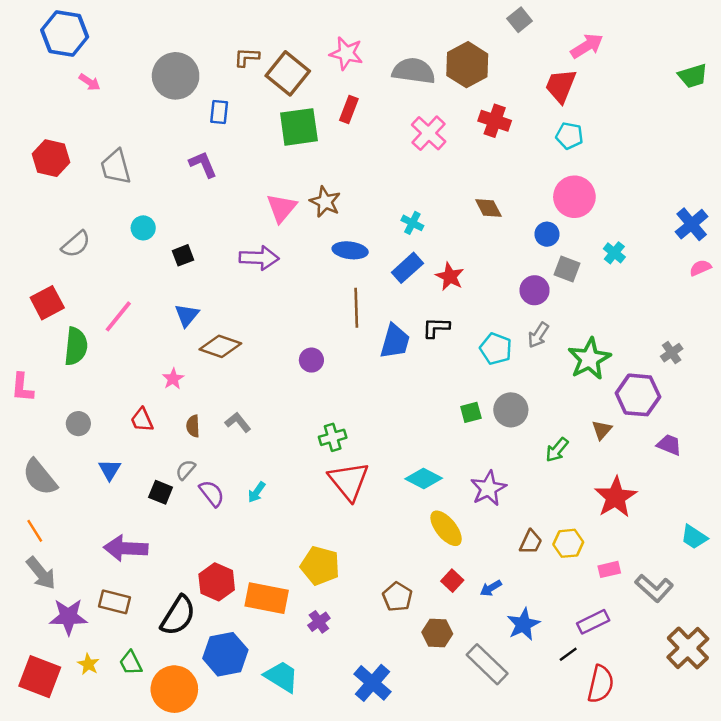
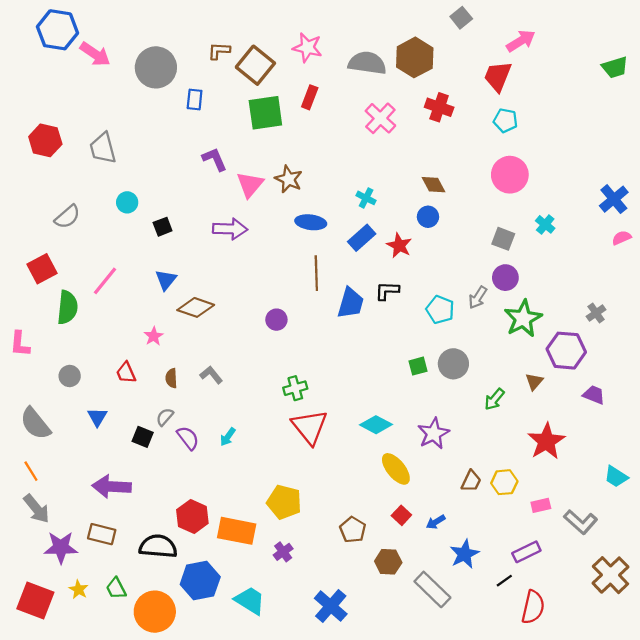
pink arrow: (90, 82) -> (95, 54), moved, size x1.6
purple L-shape: (203, 164) -> (215, 159), moved
blue circle: (547, 234) -> (428, 217), moved
purple circle: (535, 290) -> (505, 278), moved
black semicircle: (178, 616) -> (158, 546), turned -117

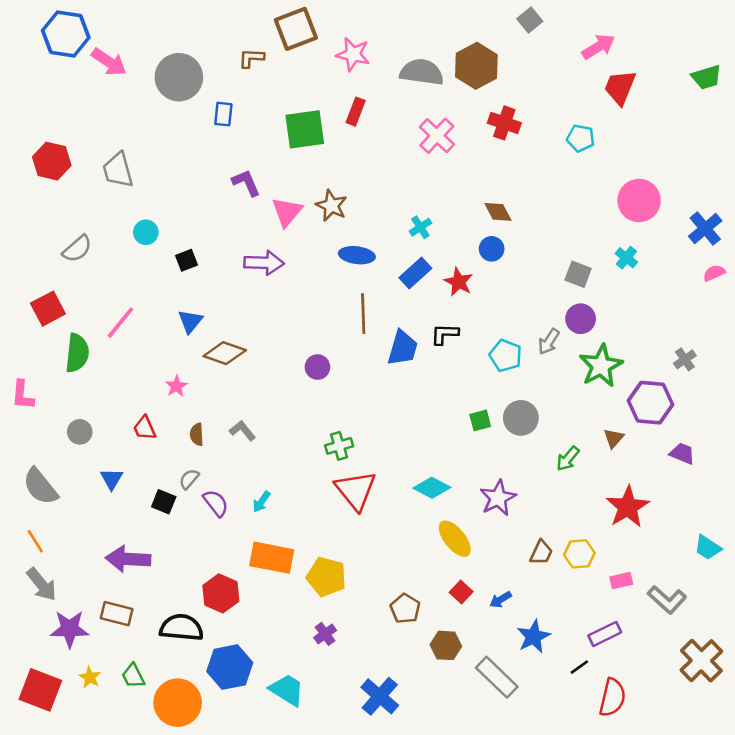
brown square: (255, 65) -> (296, 29), moved, turned 30
red trapezoid: (498, 76) -> (620, 87), moved
pink circle: (510, 175) -> (639, 201), moved
cyan cross: (366, 198) -> (420, 227), turned 30
orange rectangle: (237, 531) -> (272, 558), moved

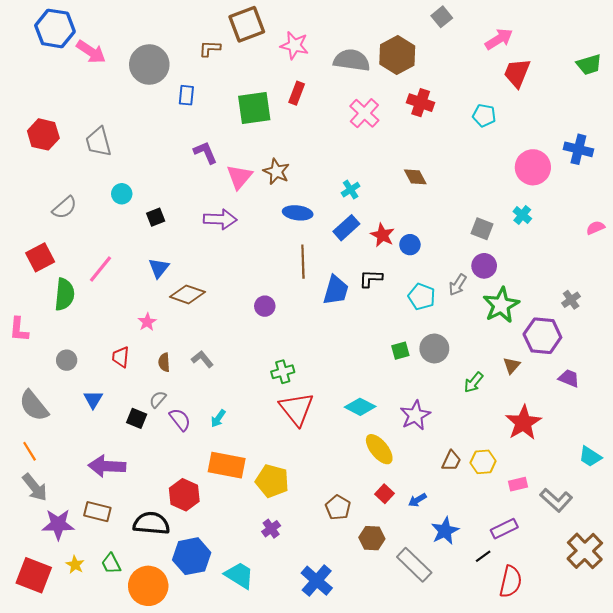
blue cross: (705, 228) -> (578, 149), moved, turned -36
blue circle: (492, 249) -> (410, 245), moved
red trapezoid: (145, 428) -> (121, 357), turned 30

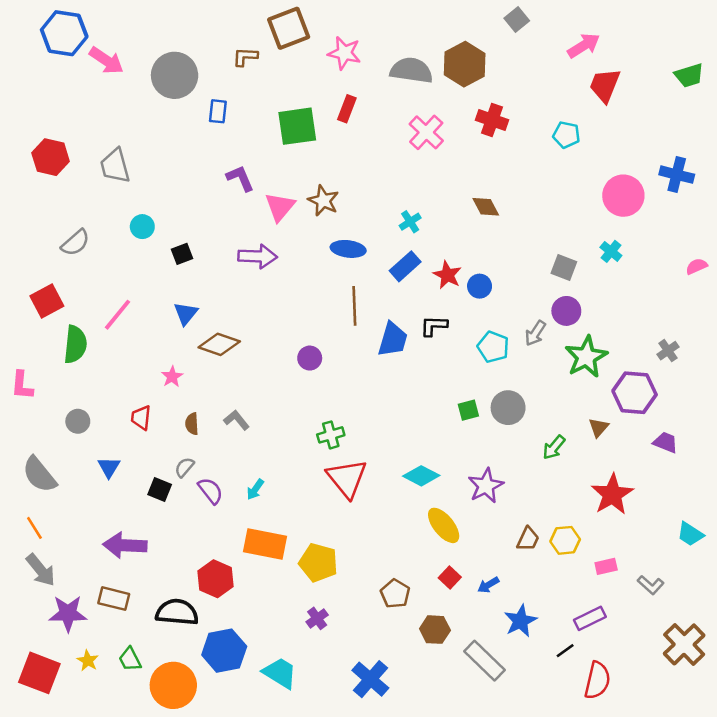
gray L-shape: (556, 500) -> (651, 585), size x0.7

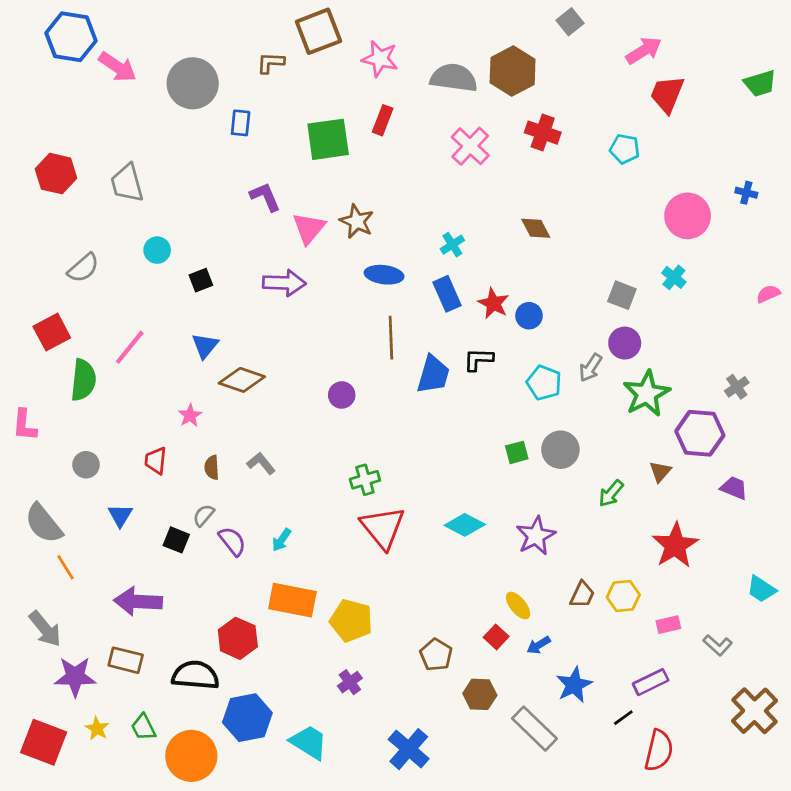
blue cross: (677, 175) -> (746, 193), size x0.6
blue rectangle: (405, 266) -> (447, 294), turned -72
yellow ellipse: (444, 525) -> (518, 606), moved, size x0.7
orange line: (34, 528) -> (66, 567), moved

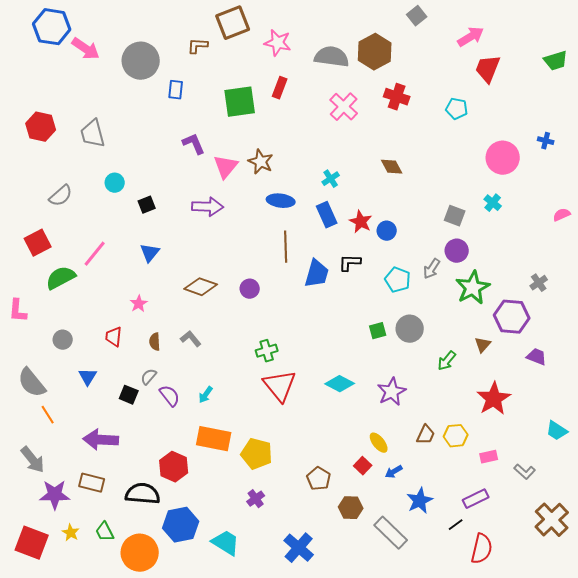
green semicircle: (83, 380) -> (61, 278), turned -124
brown diamond: (242, 380) -> (201, 287), moved

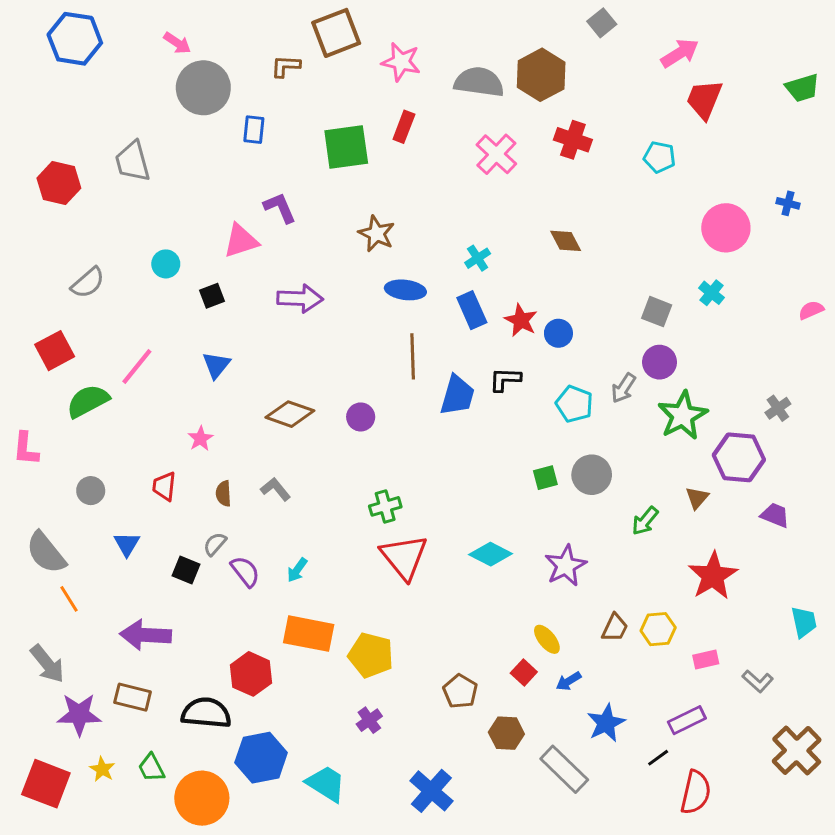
pink arrow: (86, 49) -> (177, 43), moved, size x0.7
gray trapezoid: (93, 134) -> (133, 161), moved
pink triangle: (226, 167) -> (241, 241), moved, turned 32
cyan trapezoid: (557, 431) -> (804, 622), turned -135

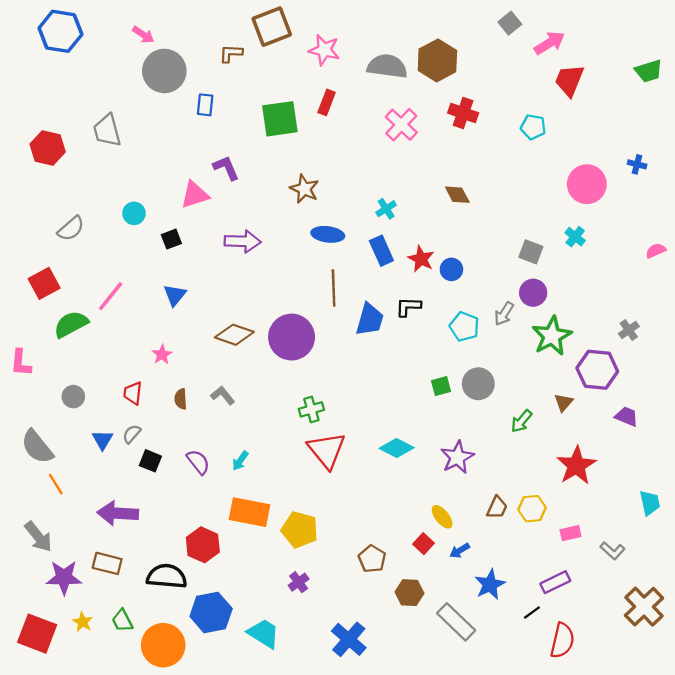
gray square: (602, 23) -> (510, 23), moved
purple circle: (361, 417) -> (292, 337), size x2.0
gray semicircle: (215, 544) -> (132, 434), moved

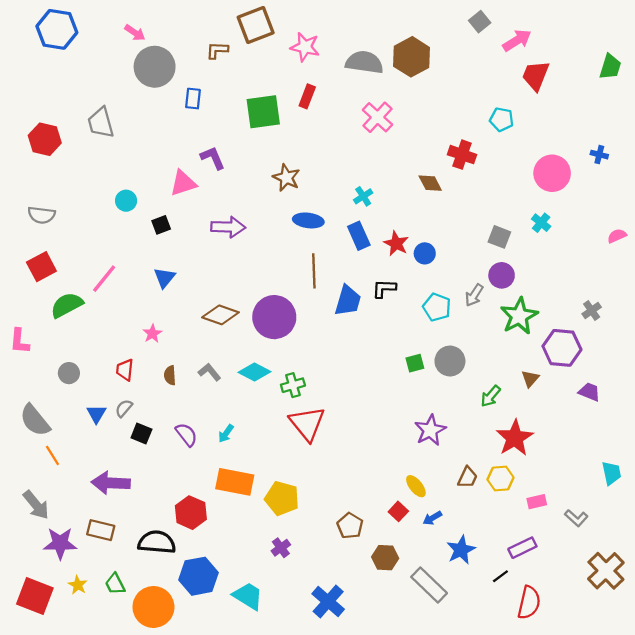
green trapezoid: (649, 71) -> (610, 67), turned -56
red cross: (463, 113) -> (462, 155), moved
gray semicircle: (71, 229) -> (41, 215), moved, turned 48
cyan diamond: (397, 448) -> (255, 372), moved
red star: (576, 465) -> (515, 438), moved

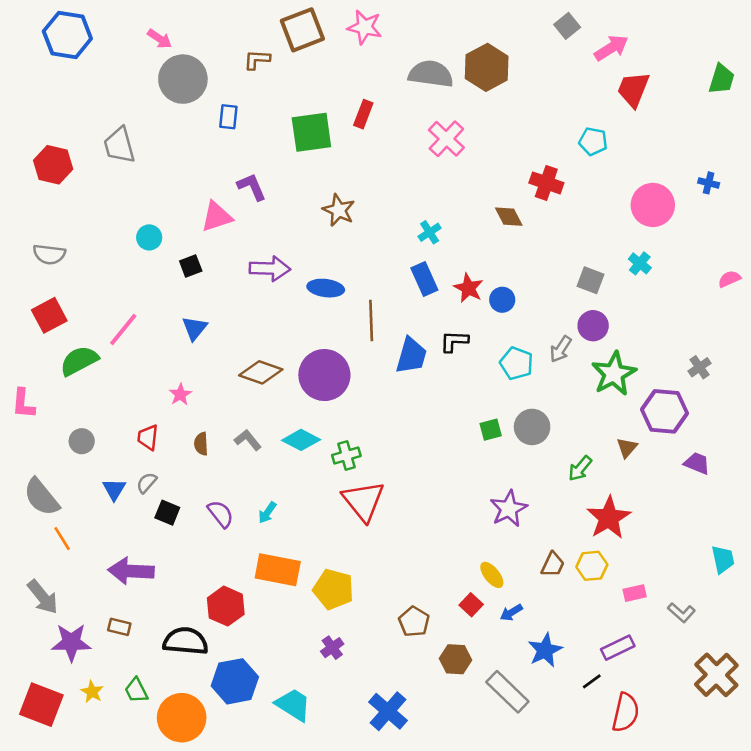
pink star: (305, 47) -> (365, 27), moved
blue ellipse: (308, 220) -> (326, 288), moved
brown rectangle: (101, 530) -> (119, 627), size x0.7

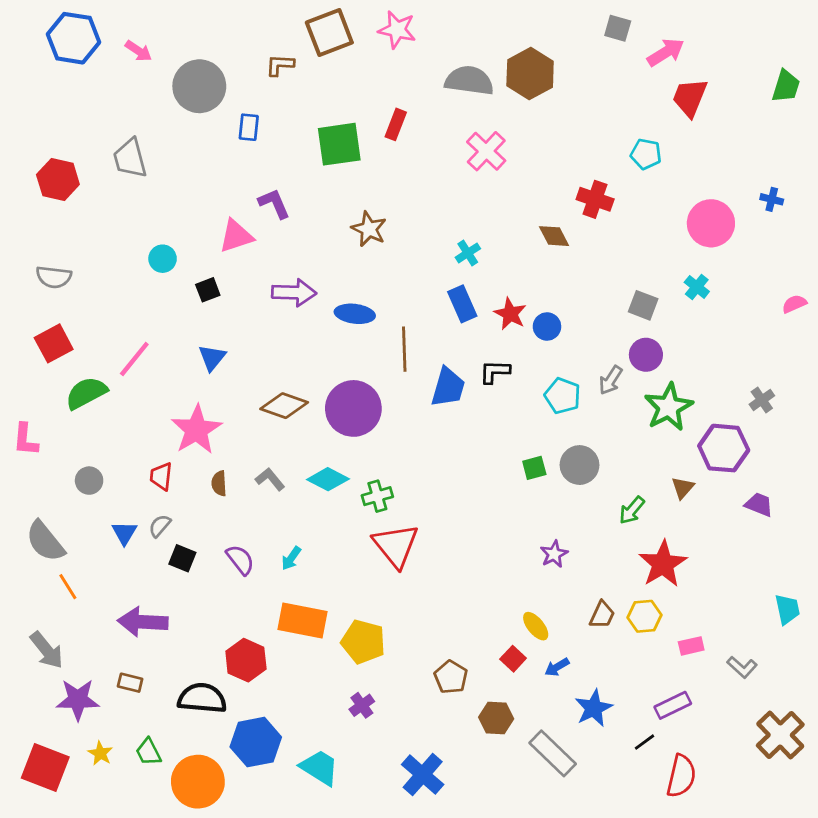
gray square: (567, 26) -> (618, 28), turned -35
pink arrow: (160, 39) -> (139, 51), moved
pink star: (180, 394) -> (196, 430), size x2.0
purple star: (509, 509) -> (554, 554), size x0.7

